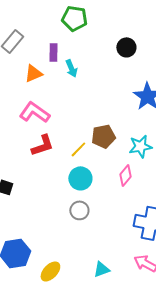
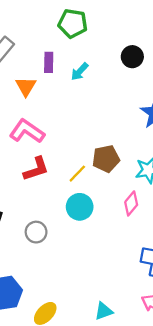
cyan arrow: (71, 68) -> (80, 72), moved, turned 66
orange triangle: (33, 73) -> (26, 86), turned -36
gray circle: (79, 210) -> (36, 232), moved

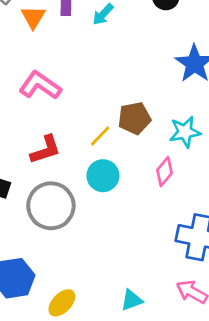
orange triangle: (26, 86) -> (33, 17), moved
red L-shape: (36, 169) -> (45, 150), moved
gray circle: (36, 232) -> (51, 206), size x1.8

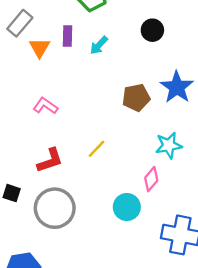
pink L-shape: (40, 85) -> (45, 106), size x0.7
brown pentagon: (134, 118) -> (136, 98), moved
cyan circle: (103, 176) -> (127, 207), moved

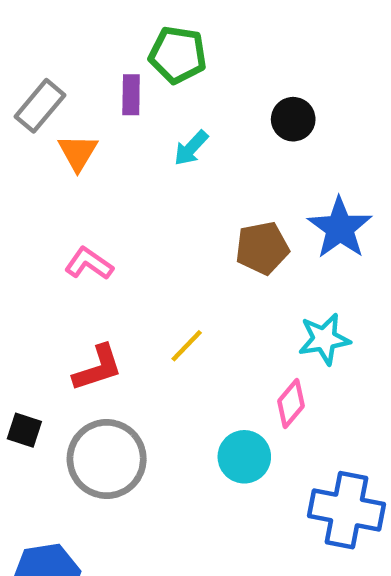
purple rectangle: (67, 36) -> (131, 95), moved

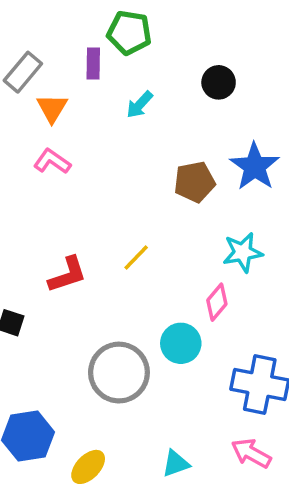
pink L-shape: (89, 264) -> (52, 161), moved
gray circle: (107, 459) -> (119, 373), moved

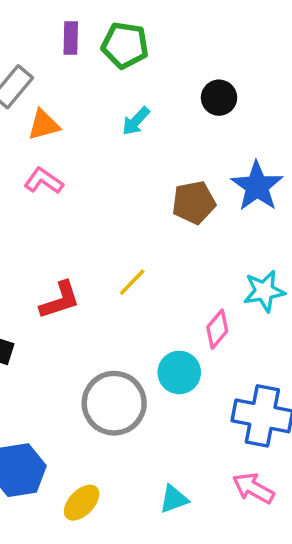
purple rectangle: (93, 63) -> (71, 38), moved
orange triangle: (52, 108) -> (44, 125), turned 44
cyan star: (243, 252) -> (264, 291), moved

